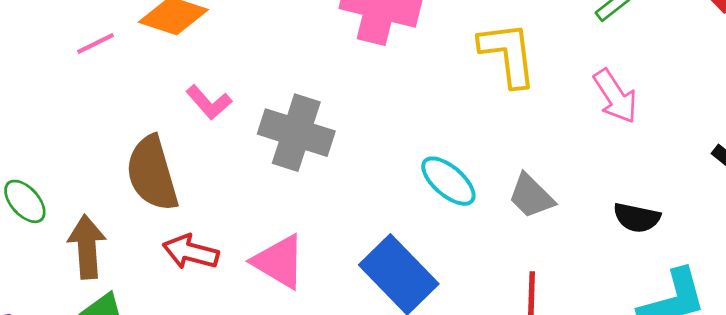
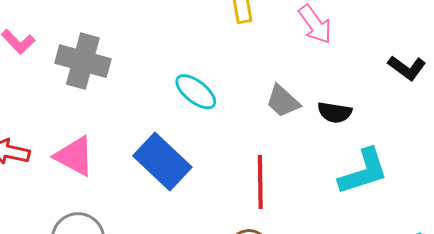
gray trapezoid: (531, 196) -> (283, 101), moved

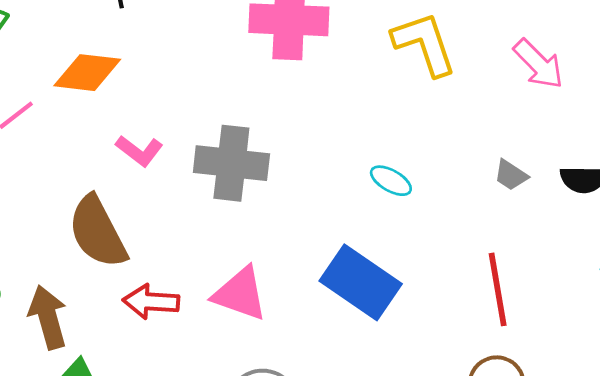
cyan ellipse: (196, 92) -> (391, 181), size x0.7
gray trapezoid: (283, 101) -> (511, 175), size x0.7

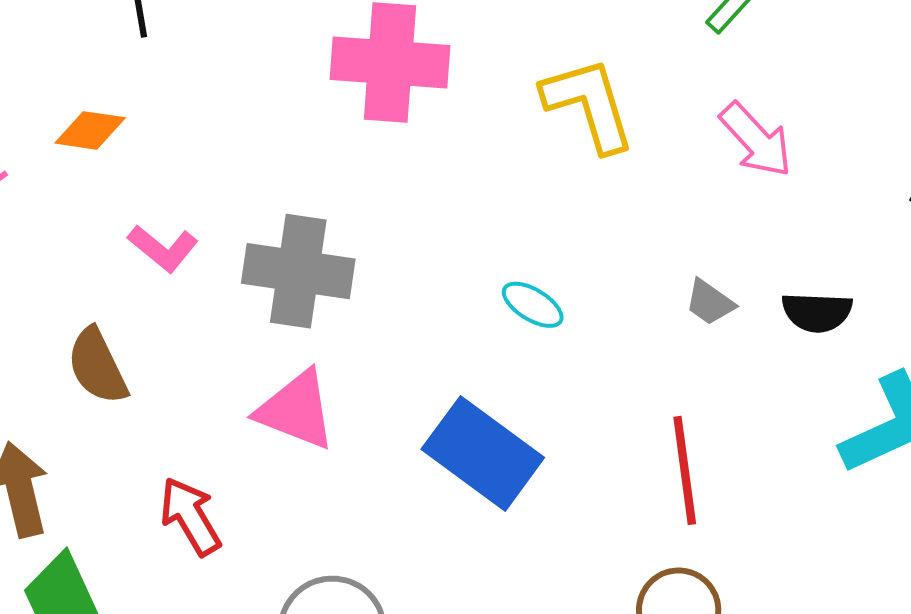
orange diamond: (87, 73) -> (90, 130), size x0.7
brown semicircle: (98, 232) -> (97, 366), size x0.7
pink triangle: (240, 294) -> (296, 410), moved
red arrow: (151, 302) -> (190, 516), moved, turned 54

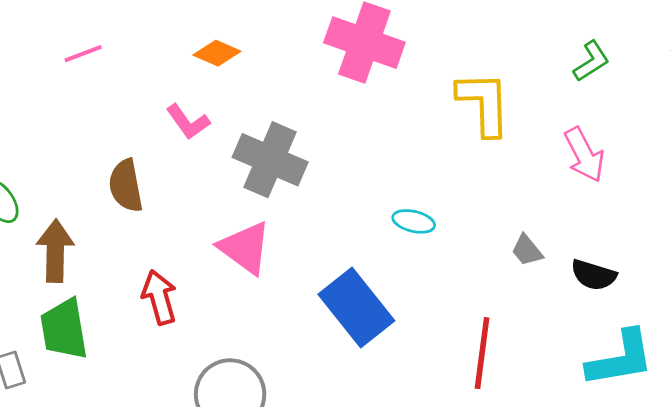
orange diamond: (90, 130) -> (217, 53), moved
cyan ellipse: (533, 305) -> (414, 221), turned -33

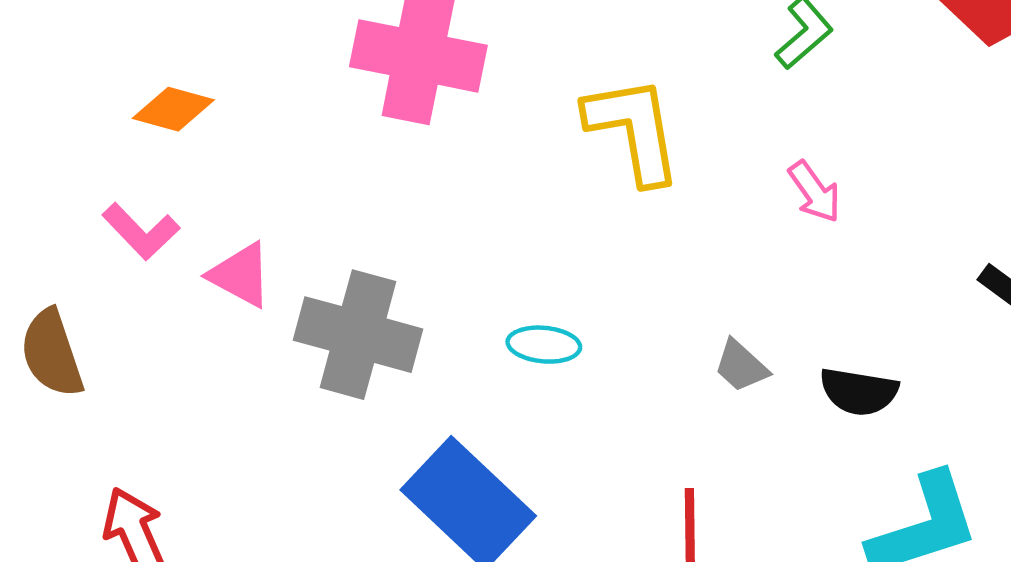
pink arrow: (584, 155) -> (814, 192), size x0.7
gray cross: (270, 160) -> (358, 335), moved
pink triangle: (245, 248) -> (240, 275), moved, size x0.7

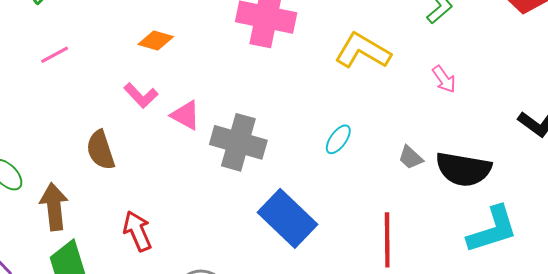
yellow L-shape: (633, 130) -> (363, 51), turned -50
cyan ellipse: (544, 345) -> (338, 139), moved, turned -60
black semicircle: (859, 392) -> (463, 169), size x1.6

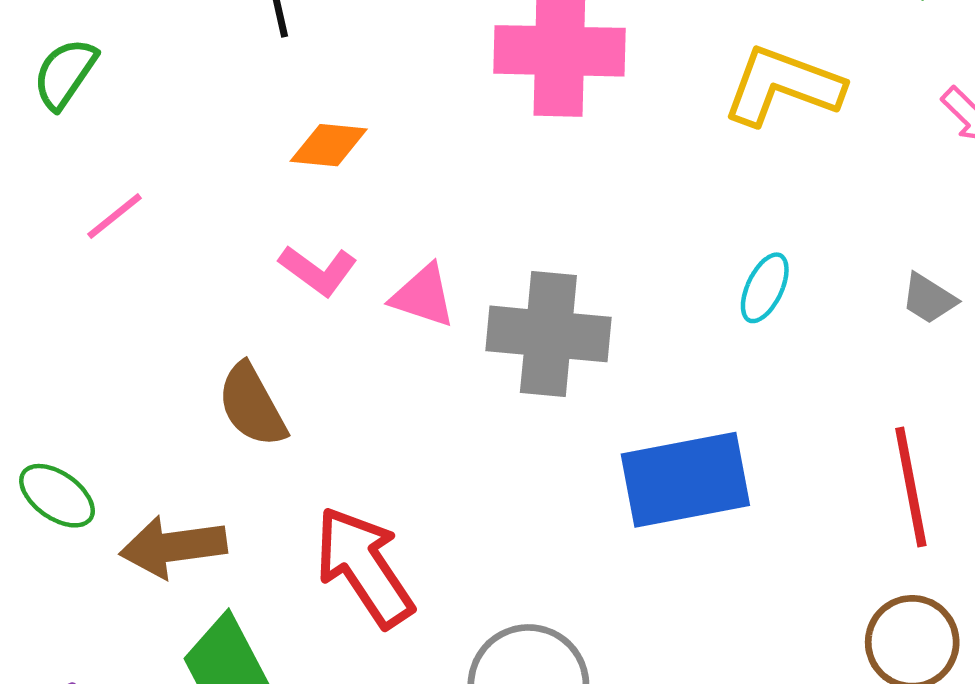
brown arrow: (54, 207) -> (173, 547), turned -81
blue rectangle: (287, 218) -> (685, 480), turned -44
red arrow: (137, 231) -> (364, 567), size x1.4

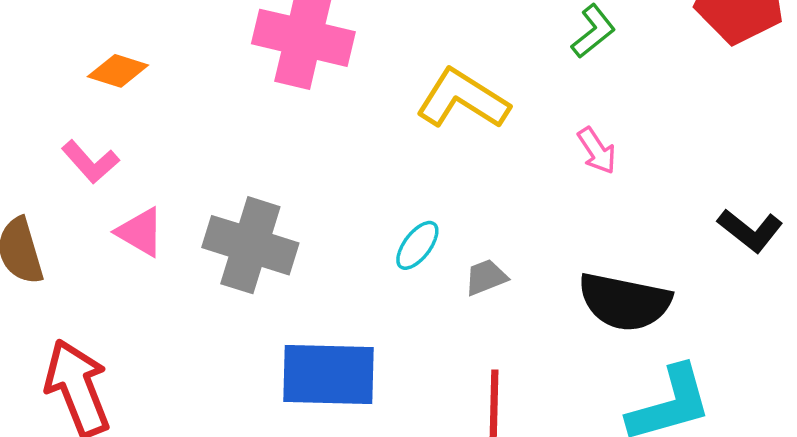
pink triangle: (423, 296) -> (140, 232), moved
gray trapezoid: (929, 299) -> (486, 277), moved, turned 114

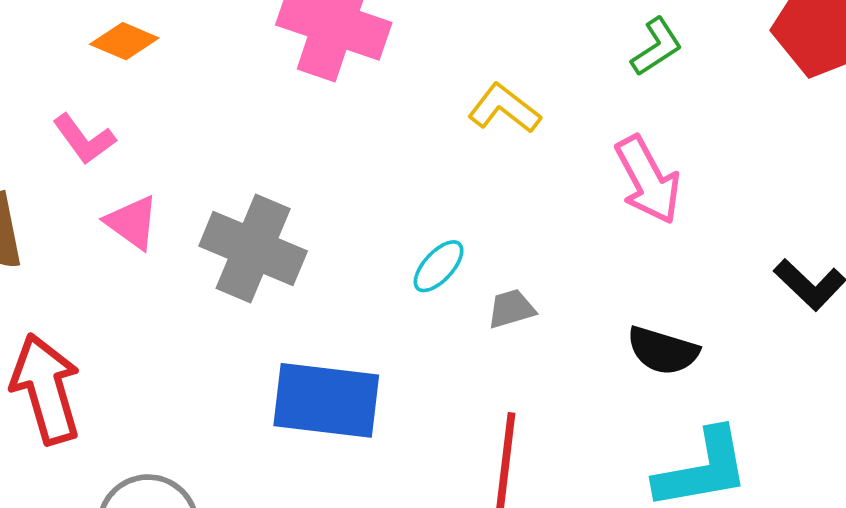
yellow L-shape: (463, 99) -> (504, 108), size x0.7
pink arrow: (597, 151) -> (648, 180), size x1.6
black semicircle: (625, 302) -> (663, 351), size x0.7

